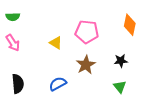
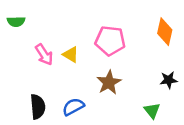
pink arrow: (13, 43) -> (44, 55), moved
black star: (121, 61) -> (169, 80), moved
black semicircle: (18, 84) -> (38, 107), moved

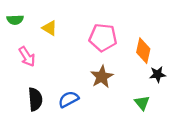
orange diamond: (165, 32) -> (143, 51), moved
pink arrow: (44, 55) -> (27, 57), moved
yellow triangle: (71, 55) -> (50, 28), moved

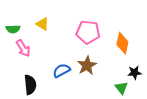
green semicircle: (15, 20) -> (13, 29), moved
black star: (158, 74) -> (135, 73), moved
blue semicircle: (69, 99) -> (62, 71), moved

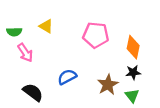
brown star: (87, 65) -> (108, 85), moved
black star: (135, 73) -> (133, 72), moved
black semicircle: (30, 85) -> (33, 92), turned -48

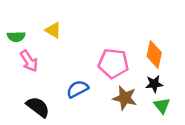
pink pentagon: (96, 35) -> (113, 63), moved
brown star: (108, 85) -> (125, 98), turned -30
green triangle: (132, 96) -> (162, 106), moved

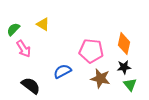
green semicircle: (16, 37) -> (13, 29), turned 136

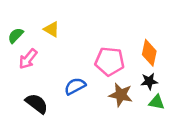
pink arrow: (24, 49) -> (28, 59), turned 72
green triangle: (130, 85) -> (157, 102), turned -40

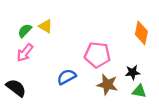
green semicircle: (16, 35) -> (25, 31), moved
orange diamond: (149, 53) -> (141, 33), moved
black semicircle: (37, 103) -> (16, 88), moved

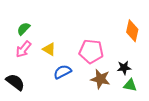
yellow triangle: (46, 26) -> (49, 49), moved

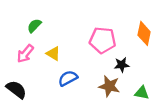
green semicircle: (23, 29) -> (34, 26), moved
pink pentagon: (91, 51) -> (103, 40), moved
black star: (124, 68) -> (122, 65), moved

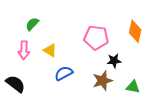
pink arrow: (25, 54) -> (24, 50), turned -36
brown star: (109, 86) -> (103, 81), turned -30

